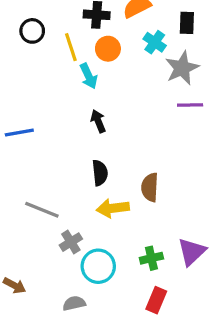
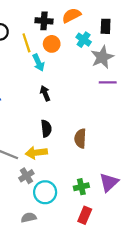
yellow arrow: (113, 208) -> (36, 153), moved

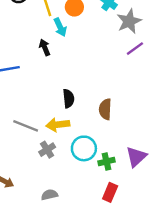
purple line: (108, 82) -> (135, 49), turned -35
black arrow: (45, 93) -> (45, 47), moved
cyan circle: (45, 192) -> (84, 148), moved

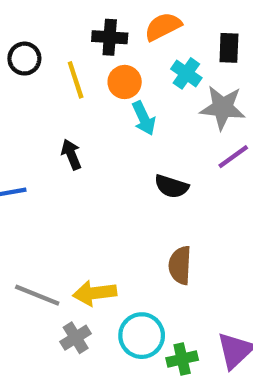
gray star: (129, 21) -> (223, 108), turned 30
cyan arrow: (60, 27) -> (144, 118), moved
black semicircle: (68, 98) -> (171, 186), moved, turned 114

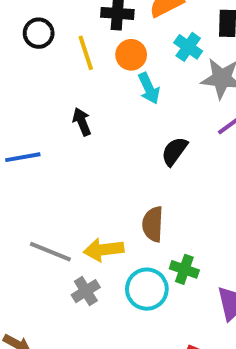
black semicircle: (171, 186) -> (174, 151), turned 108
brown semicircle: (180, 265) -> (153, 224), moved
green cross: (182, 359) -> (184, 269), moved, turned 32

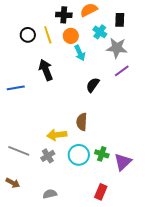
black circle: (39, 33) -> (28, 35), moved
black arrow: (82, 122) -> (46, 70), size x1.5
gray line: (50, 252) -> (19, 151), moved
green cross: (184, 269) -> (102, 154), moved

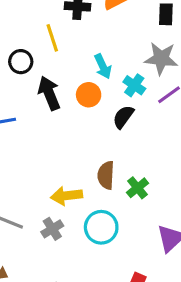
cyan cross: (100, 32) -> (134, 85), moved
black circle: (28, 35) -> (21, 62), moved
orange circle: (71, 36) -> (89, 95), moved
green cross: (102, 154) -> (137, 188), moved, turned 32

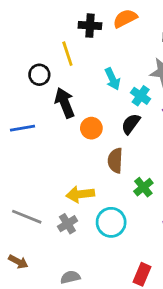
orange circle: (89, 95) -> (91, 128), moved
brown semicircle: (106, 175) -> (115, 160), moved

